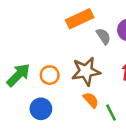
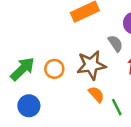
gray semicircle: (103, 36) -> (115, 43), moved
blue circle: (41, 109) -> (29, 106), moved

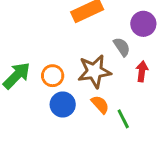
blue circle: (29, 106) -> (63, 104), moved

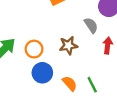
brown star: (94, 71) -> (68, 45), size x0.7
orange semicircle: (100, 104) -> (70, 83), moved

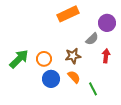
gray semicircle: (91, 25) -> (92, 39), turned 80
orange semicircle: (70, 83) -> (74, 77), moved

